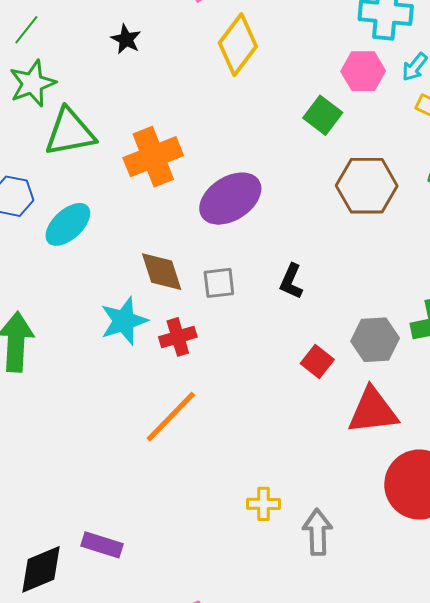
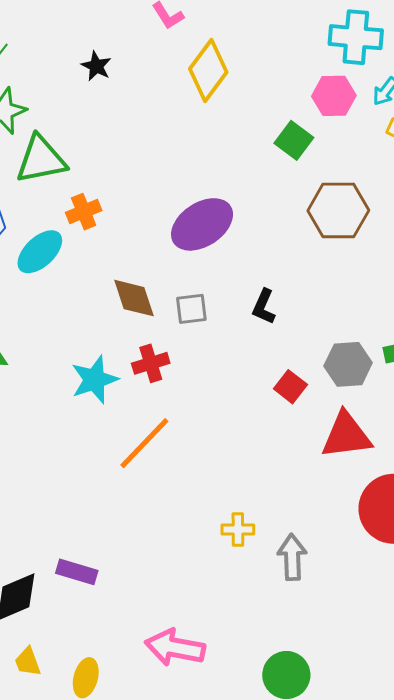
orange cross: (153, 157) -> (84, 212), moved, size x0.6
cyan star: (124, 321) -> (95, 380), moved

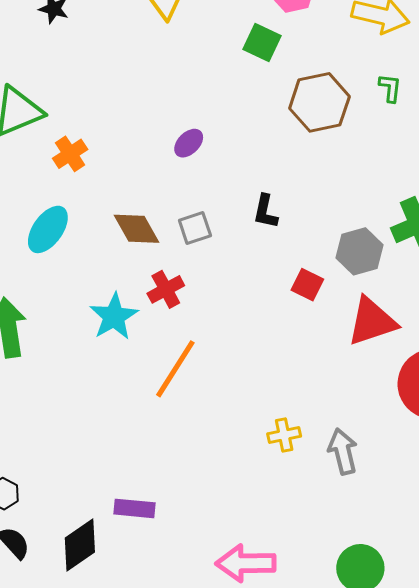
purple ellipse: (202, 224) -> (189, 143), size x0.5
cyan ellipse: (40, 252) -> (48, 229), moved

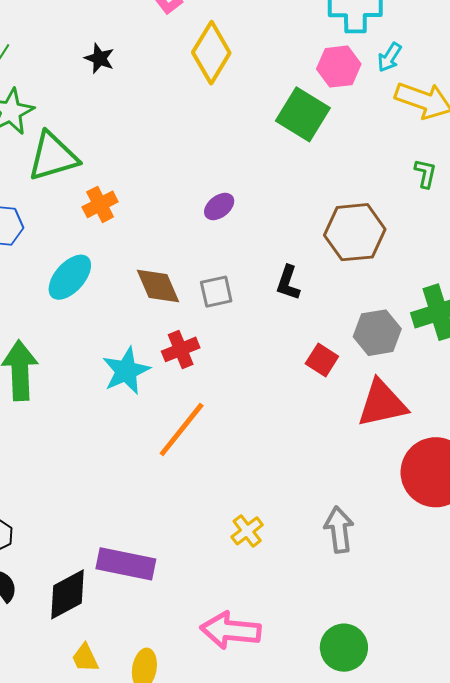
green square: (262, 42) -> (303, 114), size x1.4
brown hexagon: (319, 102) -> (355, 232), moved
yellow cross: (284, 435) -> (247, 531), moved, turned -32
purple rectangle: (135, 508) -> (126, 564), size x1.4

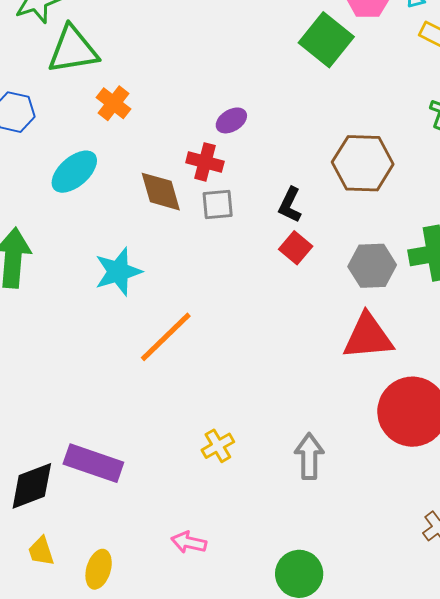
orange cross: (100, 204) -> (114, 103), turned -32
red cross: (181, 349) -> (205, 162), moved, turned 30
red square: (322, 360) -> (296, 248), moved
pink arrow: (230, 630) -> (189, 542), size x0.6

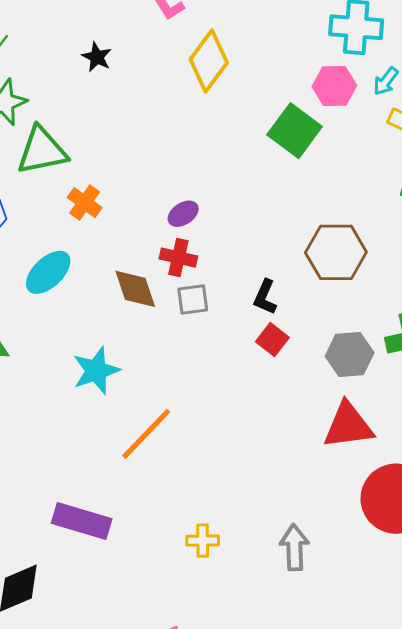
purple ellipse: (231, 120) -> (183, 214), moved
yellow cross: (218, 446) -> (203, 541), turned 32
purple rectangle: (93, 463) -> (82, 521), moved

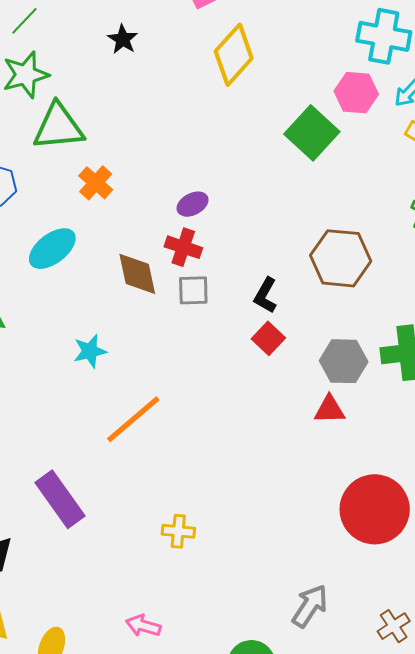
cyan star: (96, 371) -> (90, 351), size x0.7
red triangle: (348, 426) -> (330, 410), moved, size x0.6
purple rectangle: (82, 521) -> (60, 499), turned 32
gray arrow: (294, 547) -> (310, 606), moved, turned 30

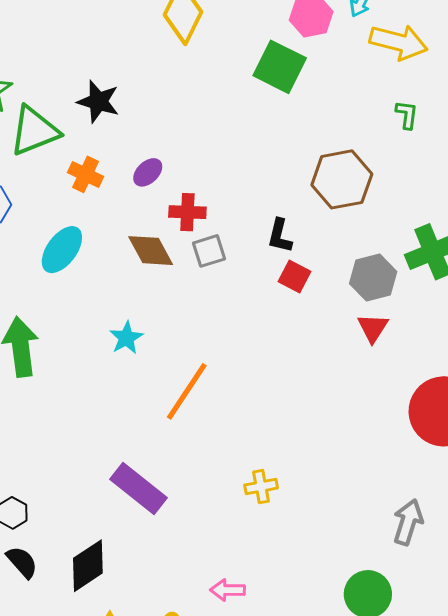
black star: (123, 39) -> (98, 102), moved, size x1.4
purple ellipse: (193, 204) -> (148, 172), moved
red triangle: (330, 410) -> (373, 328), turned -40
pink arrow: (143, 626) -> (228, 590), moved

